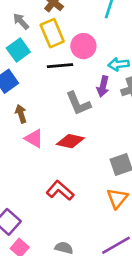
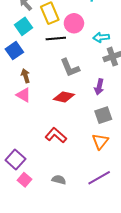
purple arrow: (103, 86) -> (99, 87), moved
pink triangle: (34, 138) -> (23, 95), moved

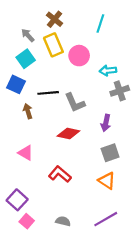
black line: (56, 38) -> (48, 93), moved
blue square: (14, 51) -> (16, 84), turned -30
pink triangle: (23, 95) -> (26, 153), moved
orange triangle: (100, 141) -> (107, 181), turned -36

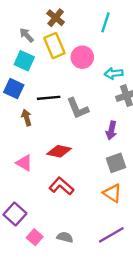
cyan square: (26, 59) -> (24, 61), turned -30
red diamond: (68, 134) -> (59, 151), moved
pink square: (27, 221) -> (35, 237), moved

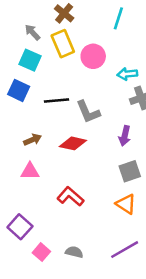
brown arrow: (27, 118) -> (33, 140), moved, turned 84
red diamond: (59, 151) -> (73, 143), moved
pink triangle: (24, 163) -> (30, 171), turned -30

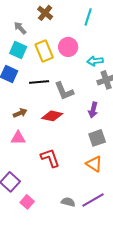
yellow rectangle: (63, 44) -> (44, 51), moved
red L-shape: (70, 196) -> (50, 158), turned 30
gray semicircle: (74, 252) -> (68, 202), moved

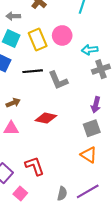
gray arrow: (20, 28) -> (13, 16), turned -48
purple arrow: (93, 110) -> (96, 105), moved
red diamond: (52, 116) -> (46, 118), moved
red L-shape: (50, 158) -> (35, 166), moved
gray semicircle: (68, 202) -> (62, 194), turned 88

